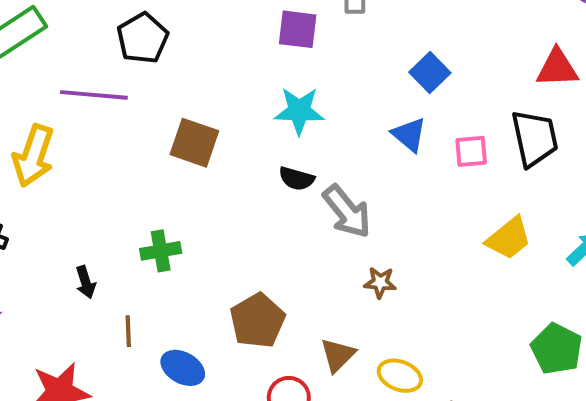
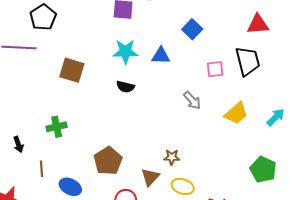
blue triangle: (409, 135) -> (161, 56), moved, turned -36
gray arrow: (347, 211) -> (192, 100), moved, size x0.7
brown star: (380, 282) -> (172, 157), moved

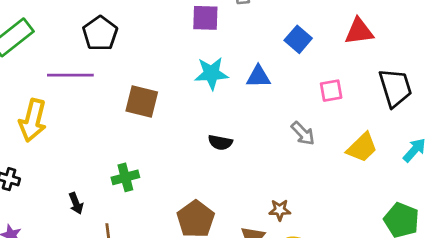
red triangle: (258, 24) -> (359, 31), moved
black trapezoid: (248, 61) -> (395, 88), moved
black semicircle: (125, 87) -> (220, 142), moved

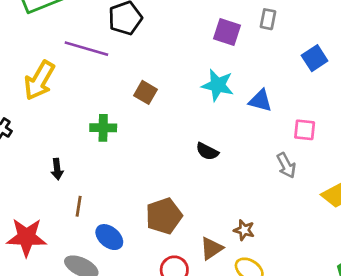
blue square: (298, 39) -> (315, 58), moved
pink square: (331, 91) -> (305, 130), moved
brown square: (142, 102) -> (145, 92), size x0.7
green cross: (125, 177) -> (103, 128), moved

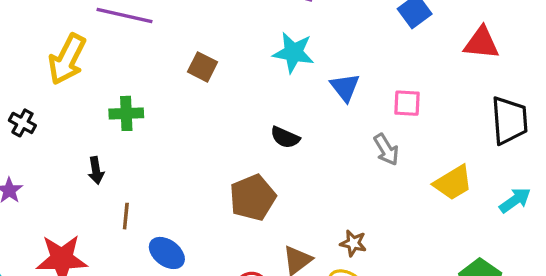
blue triangle: (260, 101) -> (345, 87), moved, turned 40
green cross: (103, 128) -> (126, 113), moved
brown pentagon: (164, 216) -> (253, 198), moved
brown star: (244, 230) -> (353, 243), moved

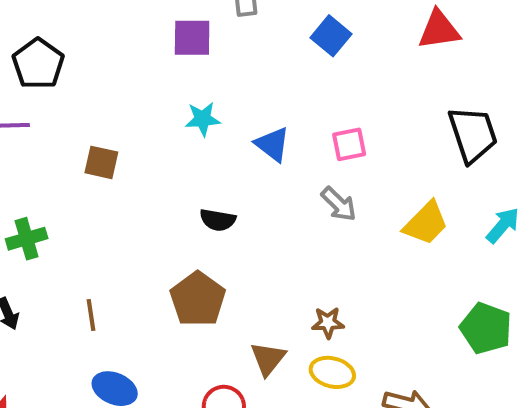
red triangle: (482, 43) -> (439, 30), moved
cyan star: (293, 53) -> (203, 119), size x0.7
brown line: (126, 216) -> (91, 315), moved

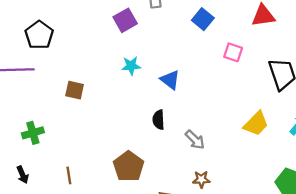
purple square: (192, 38) -> (125, 20), turned -30
pink square: (349, 144) -> (233, 52), moved, turned 30
gray arrow: (339, 204) -> (195, 140), moved
black semicircle: (218, 220) -> (159, 120), moved, turned 78

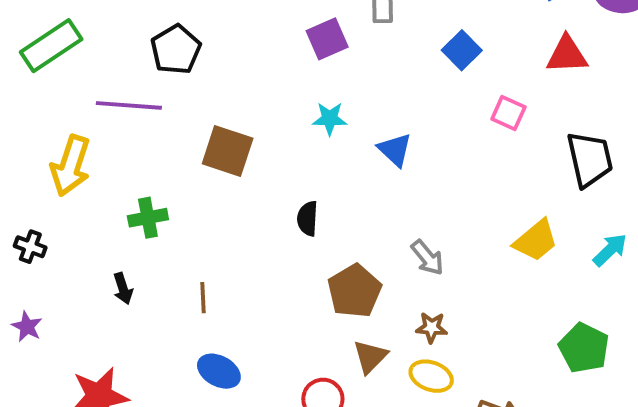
brown square: (75, 90) -> (228, 151), size x1.5
black semicircle: (159, 120) -> (308, 219), moved
brown pentagon: (129, 166) -> (355, 291), moved

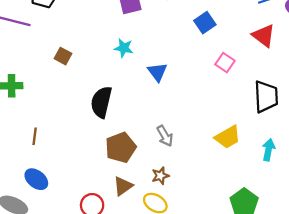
red triangle: (567, 55) -> (264, 36), turned 30
brown square: (228, 151) -> (63, 56), size x0.6
black semicircle: (308, 219) -> (101, 102), size x1.6
cyan arrow: (610, 250) -> (269, 150), turned -45
brown star: (432, 327) -> (160, 176), turned -30

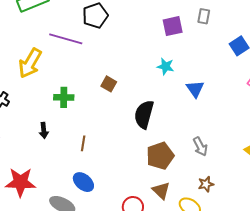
brown square: (63, 56) -> (109, 84), moved
brown star: (160, 176) -> (206, 184), moved
brown triangle: (123, 186) -> (161, 191), turned -42

